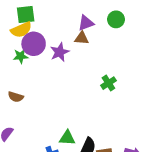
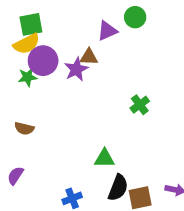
green circle: (116, 19) -> (135, 17), moved
brown triangle: (82, 38) -> (89, 57), moved
green triangle: (67, 138) -> (104, 158), moved

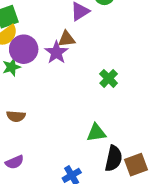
green cross: (140, 105) -> (109, 78), moved
purple semicircle: (15, 176) -> (15, 162), turned -138

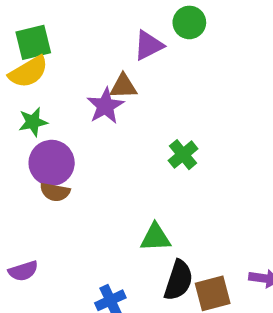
purple circle: (24, 49) -> (52, 163), moved
brown semicircle: (16, 116) -> (55, 192), moved

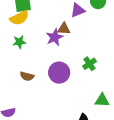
purple circle: (52, 163) -> (59, 73), moved
green triangle: (156, 237) -> (102, 100), moved

